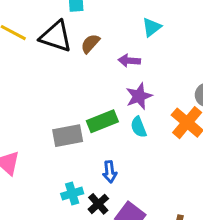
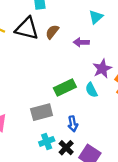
purple star: (139, 96) -> (102, 69), moved
gray rectangle: (68, 136) -> (42, 112), moved

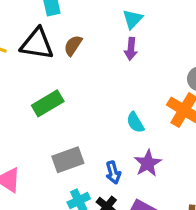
purple arrow: (81, 42) -> (131, 49), moved, turned -80
purple star: (102, 69) -> (148, 163), moved
green rectangle: (65, 88) -> (48, 103), moved

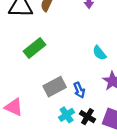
blue arrow: (113, 172) -> (79, 90), moved

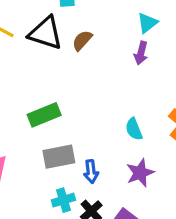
green rectangle: (34, 48) -> (44, 115), moved

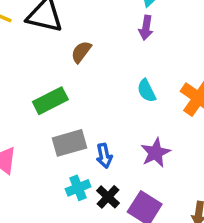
brown semicircle: (82, 40) -> (81, 52), moved
cyan semicircle: (134, 129) -> (146, 91), moved

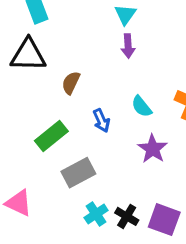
purple star: (156, 153) -> (153, 149), moved
blue arrow: (104, 156) -> (101, 121), moved

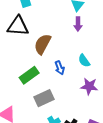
brown semicircle: (71, 83) -> (43, 44), size x1.5
purple star: (153, 149) -> (89, 86), turned -30

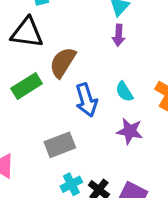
blue arrow: (60, 68) -> (86, 100), size x1.5
green rectangle: (29, 75) -> (27, 86), moved

